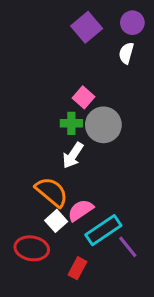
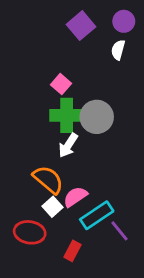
pink square: (84, 97) -> (61, 84), moved
green cross: (71, 123) -> (67, 115), size x1.6

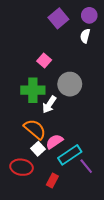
green cross: (67, 115) -> (33, 90), moved

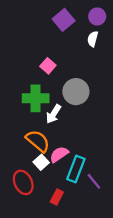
cyan rectangle: (70, 155) -> (76, 169), turned -35
red ellipse: (22, 167) -> (23, 182), turned 55

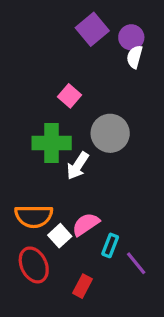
purple circle: (97, 16) -> (131, 37), moved
orange semicircle: (38, 141) -> (34, 216), moved, turned 140
cyan rectangle: (76, 169) -> (110, 245), size x0.6

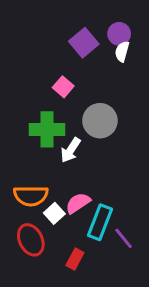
purple square: (92, 29) -> (84, 43), moved
cyan rectangle: (110, 245) -> (100, 222), size x1.6

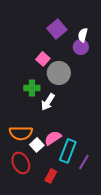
purple circle: (119, 34) -> (81, 47), moved
gray circle: (100, 121) -> (59, 73), moved
green cross: (47, 129) -> (32, 88), size x0.7
purple line: (124, 238) -> (84, 162), turned 70

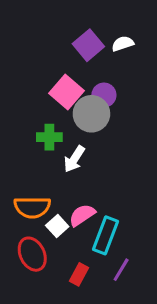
white semicircle: (83, 35) -> (123, 44), moved, turned 56
purple circle: (81, 47) -> (104, 95), moved
pink square: (43, 59) -> (67, 92), size x1.5
purple line: (84, 162) -> (121, 270), moved

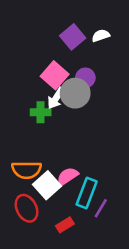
white arrow: (74, 159) -> (56, 98), moved
white square: (57, 226) -> (47, 185), size x1.5
purple line: (121, 270) -> (101, 208), moved
red rectangle: (79, 274) -> (65, 225), turned 30

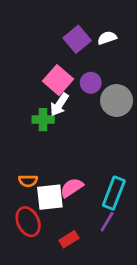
gray circle: (75, 93) -> (117, 100), moved
orange semicircle: (27, 170) -> (28, 181), size x0.6
white square: (47, 185) -> (50, 197), turned 36
cyan rectangle: (87, 193) -> (114, 193), moved

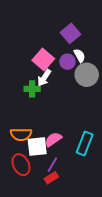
white semicircle: (107, 38) -> (80, 56), moved, turned 80
purple square: (77, 39) -> (71, 33), moved
orange semicircle: (28, 181) -> (21, 134), size x1.5
purple line: (107, 222) -> (52, 165), moved

